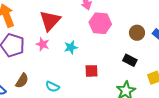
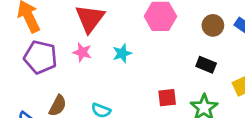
red square: (91, 71) -> (167, 98), moved

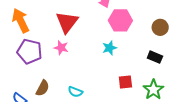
cyan star: (122, 53) -> (110, 48), moved

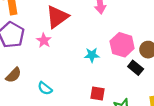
pink hexagon: (120, 20) -> (122, 45), moved
black rectangle: (155, 57) -> (136, 68), moved

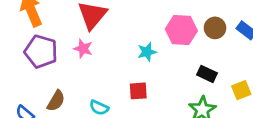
black rectangle: (136, 68) -> (207, 74), moved
red square: (97, 94) -> (138, 91), moved

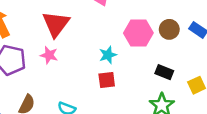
red square: (138, 91) -> (107, 80), moved

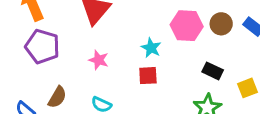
pink star: (49, 55) -> (99, 60), moved
cyan star: (108, 55) -> (151, 48), turned -30

